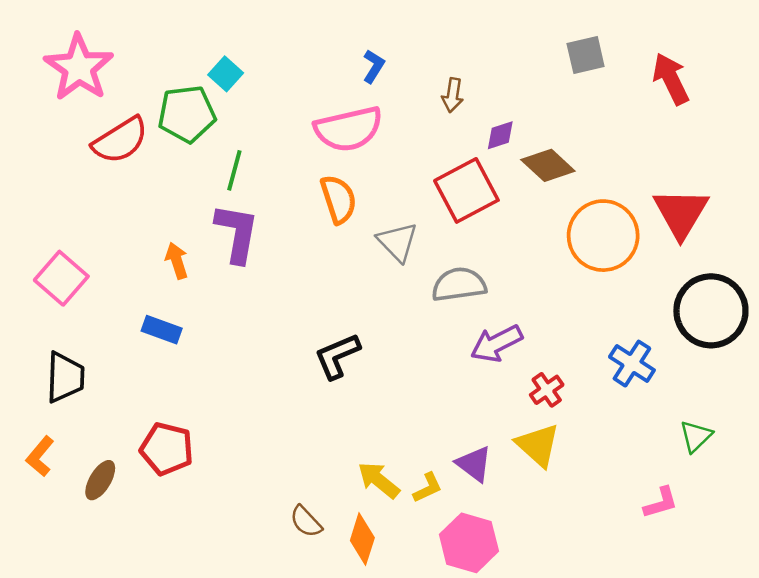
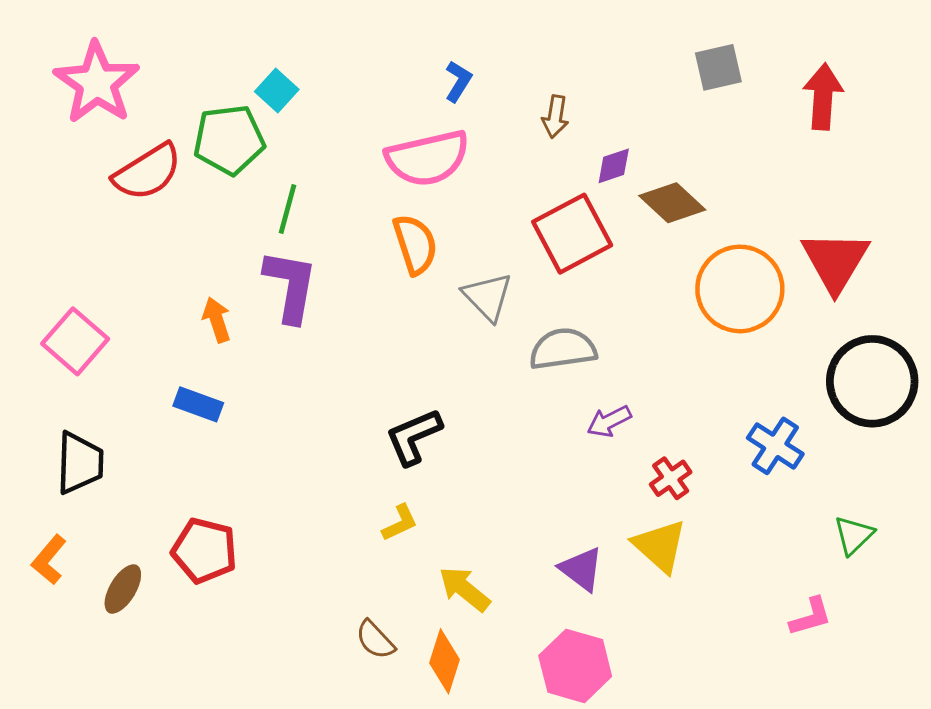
red arrow: (671, 79) -> (823, 97), turned 30
purple arrow: (497, 343) -> (609, 421), size x0.7
yellow L-shape: (428, 488) -> (400, 523), moved

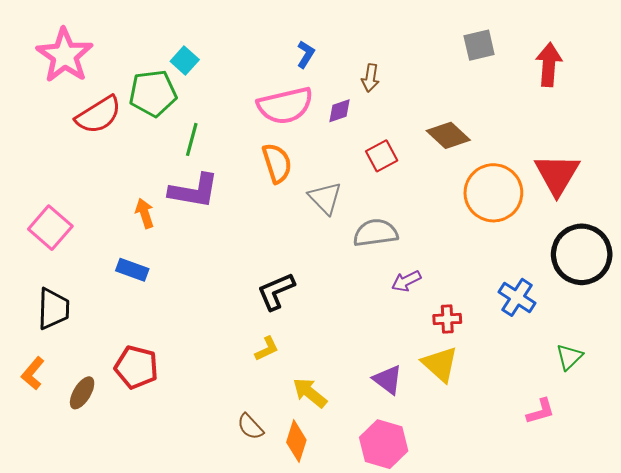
purple diamond: (614, 166) -> (340, 111), moved
red square: (572, 234) -> (382, 156), size x0.6
purple L-shape: (291, 286) -> (194, 191), turned 90
red cross: (671, 478) -> (447, 319), turned 32

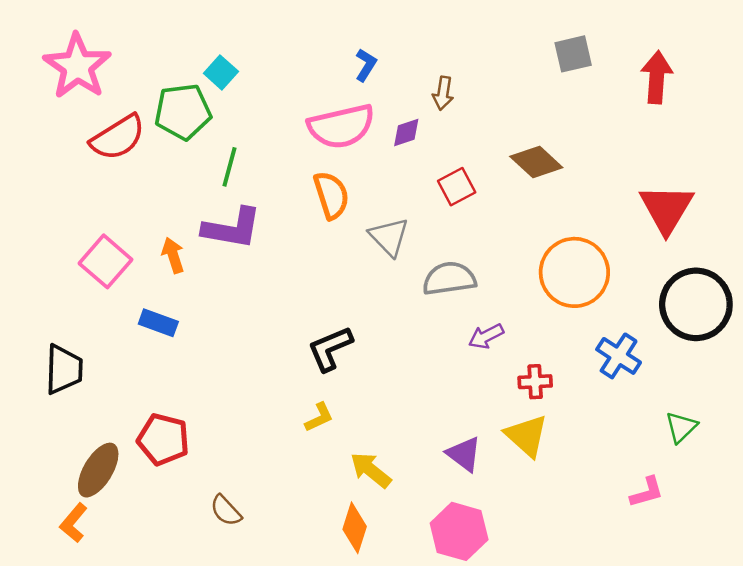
orange circle: (493, 193) -> (574, 272), moved
pink square: (50, 228) -> (106, 261), moved
orange L-shape: (33, 373) -> (74, 523), moved
brown ellipse: (82, 393) -> (98, 470), size x1.4
brown semicircle: (250, 427) -> (226, 511), moved

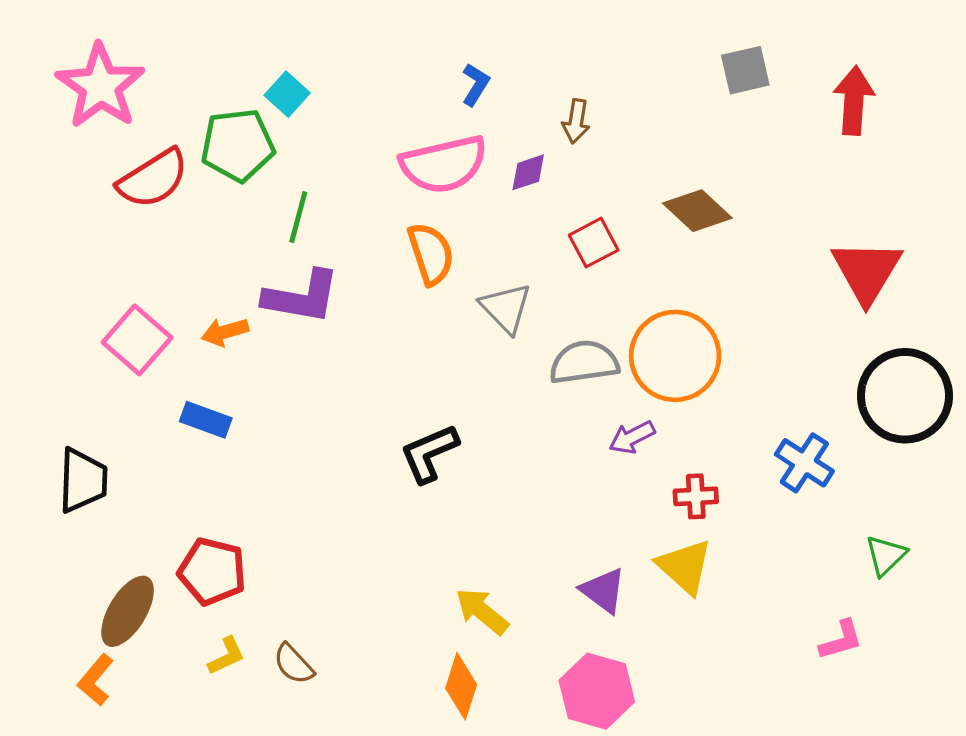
orange arrow: (173, 255) -> (225, 332), turned -88
orange circle: (574, 272) -> (675, 356), moved
yellow L-shape: (319, 417) -> (226, 656), moved

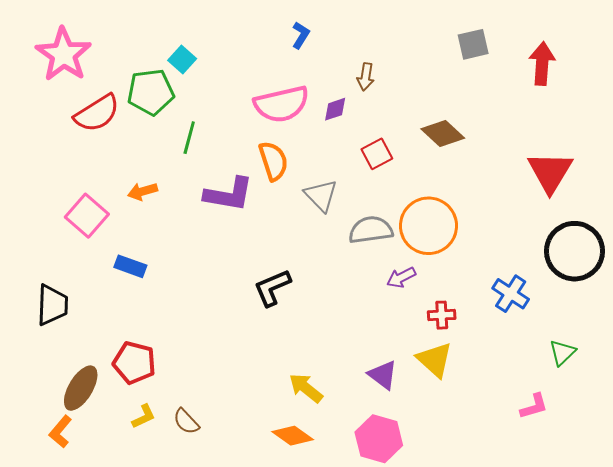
blue L-shape: (476, 85) -> (301, 35), moved
purple L-shape: (302, 297) -> (229, 194), moved
orange arrow: (225, 332) -> (143, 191), moved
orange diamond: (461, 686) -> (293, 436), turned -72

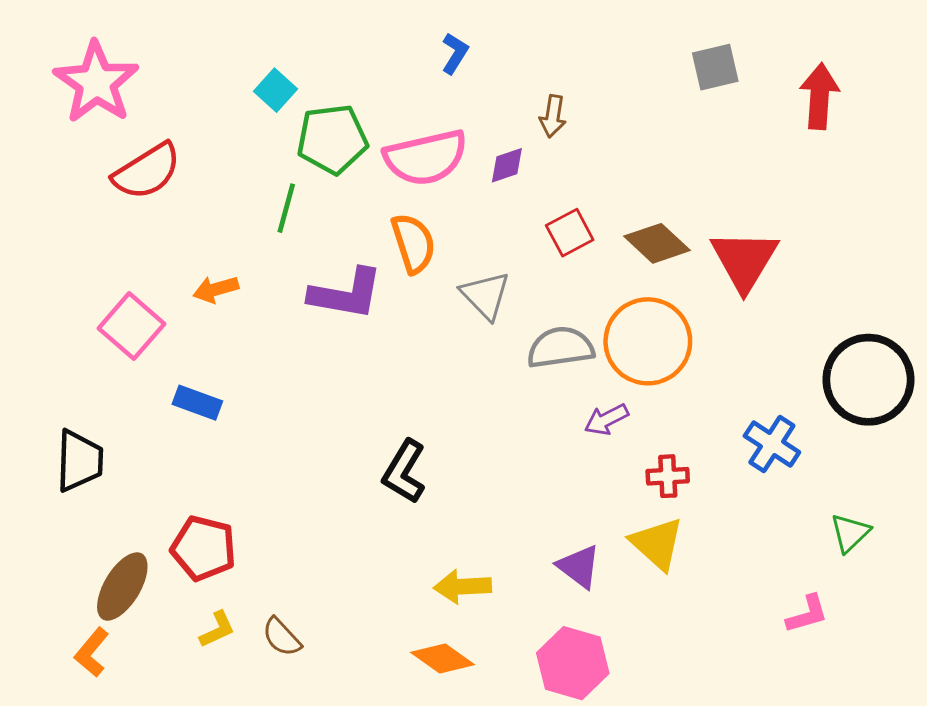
green pentagon: (151, 92) -> (332, 139), moved
brown diamond: (443, 134) -> (657, 243), moved
red triangle: (550, 172) -> (744, 260), moved
black L-shape: (272, 288) -> (404, 472), moved, turned -36
yellow arrow: (306, 388) -> (462, 587), turned -42

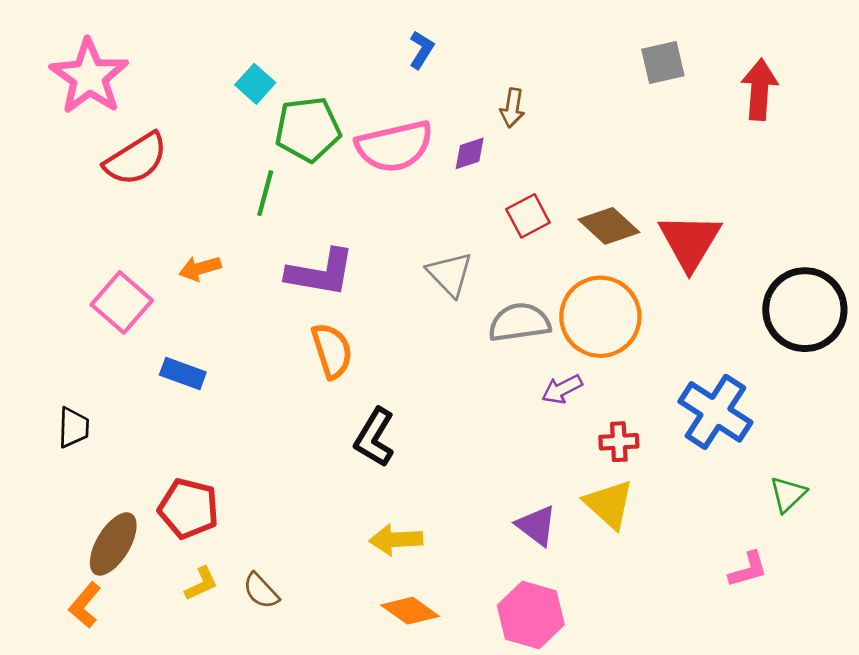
orange semicircle: (413, 243) -> (332, 351), moved
black circle: (868, 380) -> (805, 310), moved
blue cross: (772, 444) -> (715, 412), size x1.4
black trapezoid: (79, 461) -> (73, 428), size x0.7
yellow arrow: (462, 587) -> (396, 540), moved

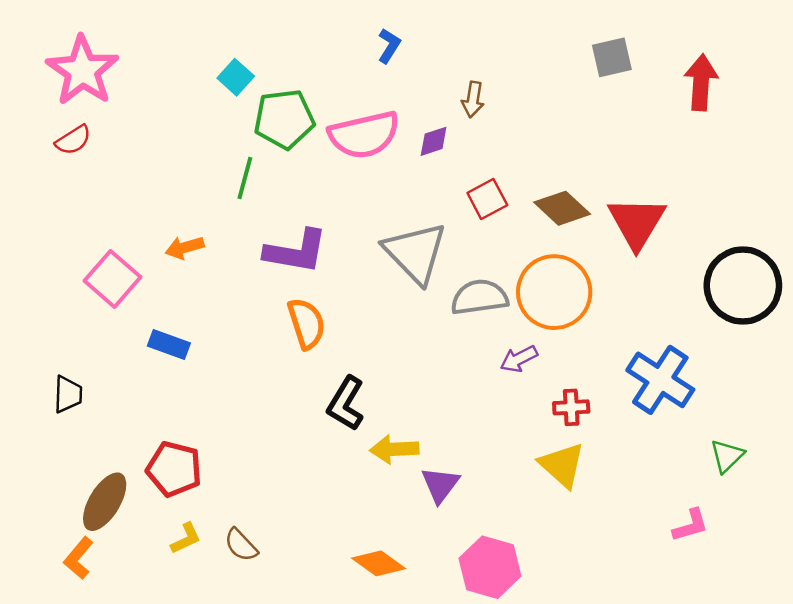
red semicircle: (136, 159) -> (73, 140), moved, size x0.6
gray triangle: (450, 274) -> (415, 253), size x1.5
purple triangle: (536, 526) -> (440, 485), moved, turned 30
yellow arrow: (396, 540) -> (394, 449), moved

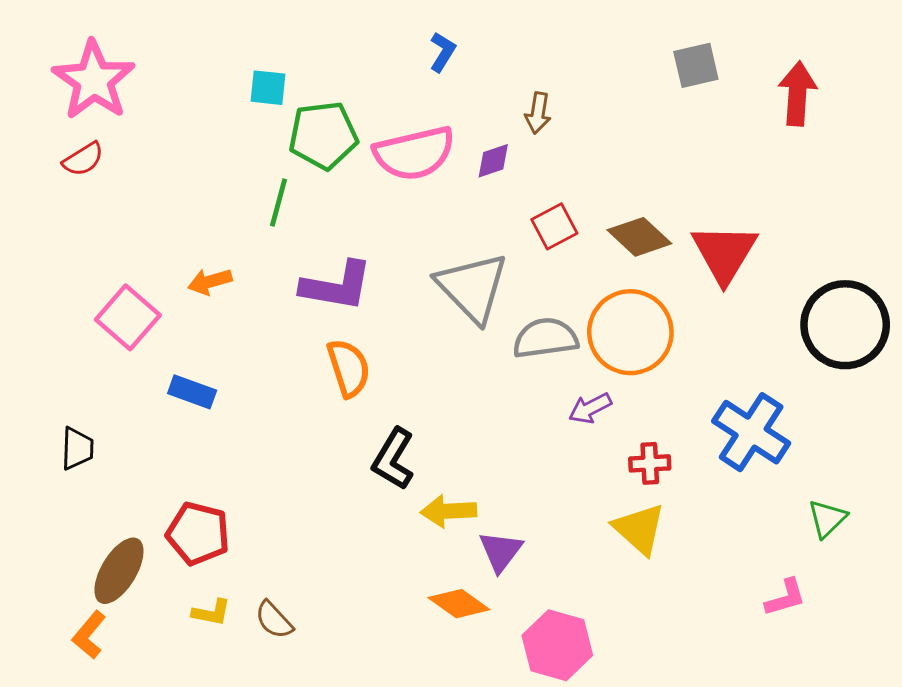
cyan square: (236, 77) -> (268, 88), turned -36
yellow L-shape: (186, 538) -> (211, 612), turned 36
orange diamond: (379, 563) -> (459, 604), moved

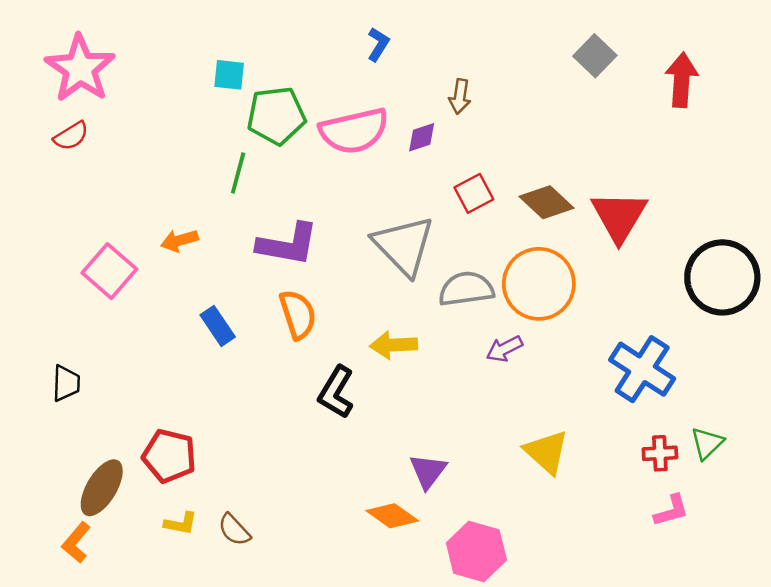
gray square: (696, 65) -> (595, 56), turned -33
blue rectangle: (192, 392) -> (218, 326), moved, turned 36
red cross: (650, 463) -> (660, 453), moved
yellow arrow: (448, 511) -> (394, 345), moved

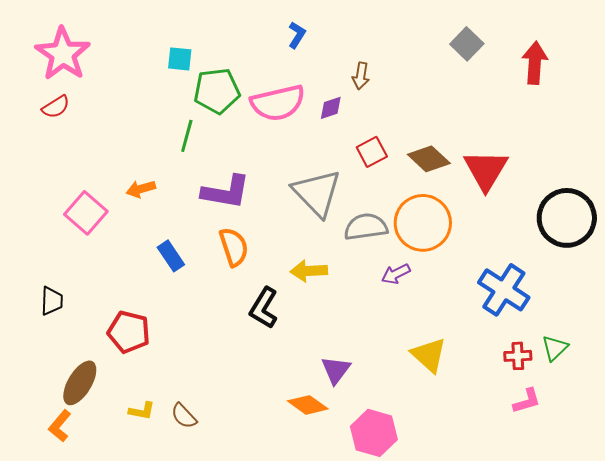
red pentagon: (169, 456) -> (129, 332), moved

